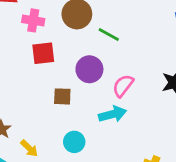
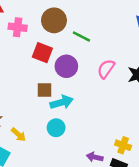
red square: (43, 53) -> (42, 53), moved, turned 30
pink semicircle: (123, 86) -> (106, 69), moved
cyan arrow: (113, 114) -> (62, 102), moved

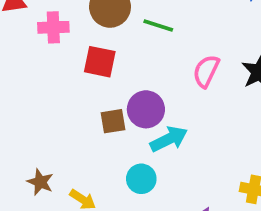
purple circle: (66, 66) -> (146, 109), moved
cyan arrow: (62, 102) -> (169, 139), moved

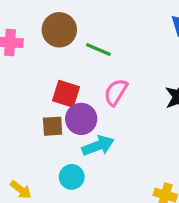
red square: (100, 62) -> (66, 94), moved
pink semicircle: (206, 71) -> (116, 92), moved

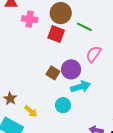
red square: (66, 94) -> (56, 34), moved
brown square: (53, 126) -> (53, 73), turned 32

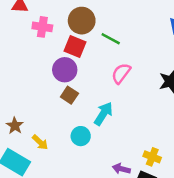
purple circle: (71, 69) -> (65, 70), moved
cyan arrow: (81, 87) -> (103, 114), turned -42

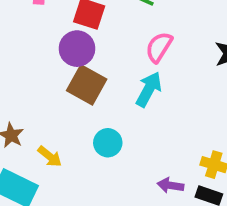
brown square: (69, 95) -> (87, 85), size x1.5
cyan arrow: (103, 114) -> (149, 89), moved

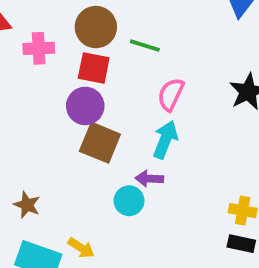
yellow arrow: (50, 157) -> (81, 248), moved
purple arrow: (170, 185) -> (149, 179), moved

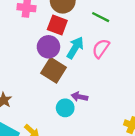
green line: (145, 46) -> (101, 17), moved
cyan arrow: (165, 140) -> (75, 48), moved

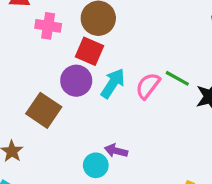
green line: (101, 17) -> (177, 78), moved
brown square: (54, 70) -> (44, 110), moved

